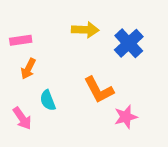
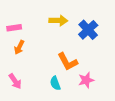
cyan semicircle: (48, 100) -> (55, 83), moved

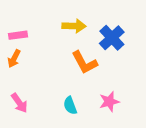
orange arrow: (19, 47) -> (14, 59), moved
orange L-shape: (68, 62) -> (84, 63), moved

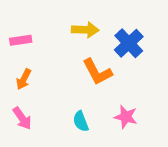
orange arrow: (14, 59) -> (24, 79), moved
pink star: (109, 102) -> (126, 117), turned 30

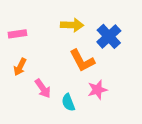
pink star: (126, 117) -> (97, 90), moved, turned -30
pink arrow: (22, 118) -> (43, 88), moved

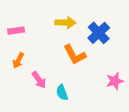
pink star: (97, 90) -> (115, 81), moved

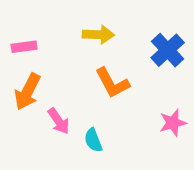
blue cross: (99, 33) -> (168, 50), moved
orange arrow: (18, 60) -> (27, 92), size x1.5

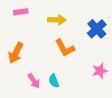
pink rectangle: (24, 47) -> (21, 12), moved
pink arrow: (59, 121) -> (34, 81), moved

